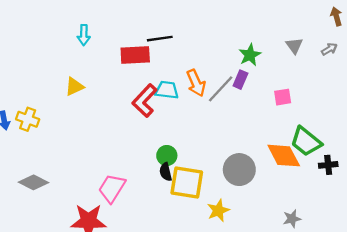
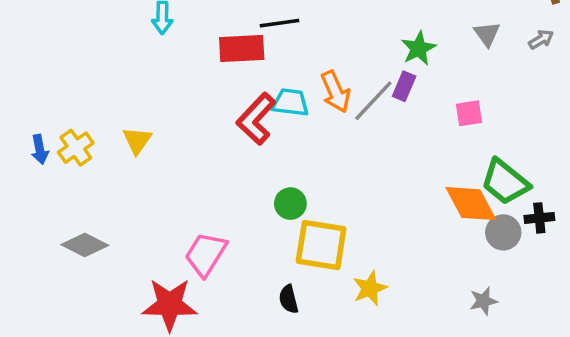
yellow triangle: (74, 87) -> (137, 140), moved, turned -30
yellow cross: (28, 119) -> (76, 148), turned 35
gray circle: (239, 170) -> (503, 232), moved, size x0.7
black semicircle: (166, 172) -> (289, 299), moved

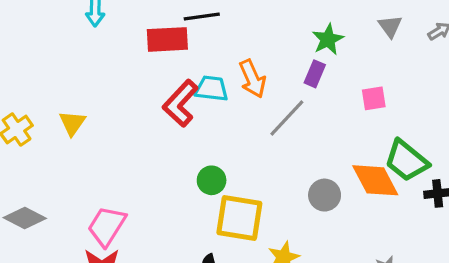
gray line: (373, 101) -> (287, 118), moved
gray circle: (503, 232) -> (325, 195), moved
pink trapezoid: (206, 254) -> (107, 226), moved

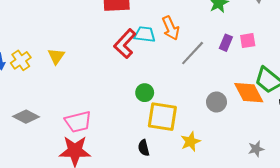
purple rectangle: (315, 74) -> (226, 43), moved
pink trapezoid: (107, 226) -> (78, 122), turned -136

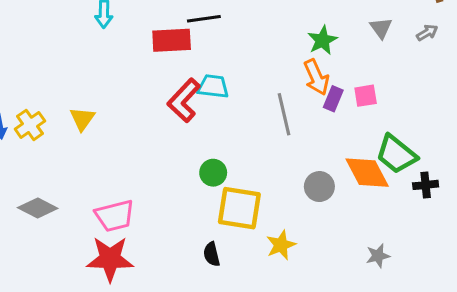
orange arrow: (171, 28) -> (316, 77), moved
gray line: (193, 53) -> (284, 114), turned -56

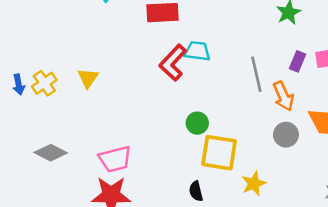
orange arrow: (316, 77) -> (283, 96), moved

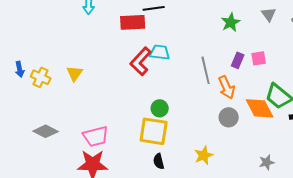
yellow cross: (44, 83) -> (41, 77), turned -30
blue arrow: (19, 85) -> (20, 69), moved
yellow square: (219, 153) -> (154, 131), moved

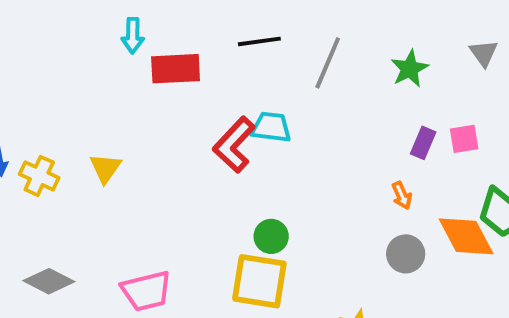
red rectangle: (133, 22) -> (176, 69), moved
gray line: (206, 70) -> (328, 63), moved, turned 36
orange arrow: (227, 87) -> (402, 195), size x0.6

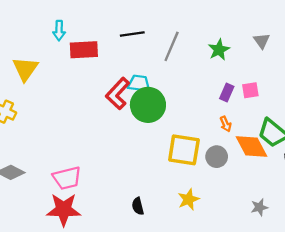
yellow triangle: (105, 168) -> (25, 69), moved, size x1.4
orange arrow: (402, 195) -> (226, 124), moved
green circle: (271, 236) -> (148, 105), moved, size x1.8
yellow square: (259, 281) -> (184, 150), moved

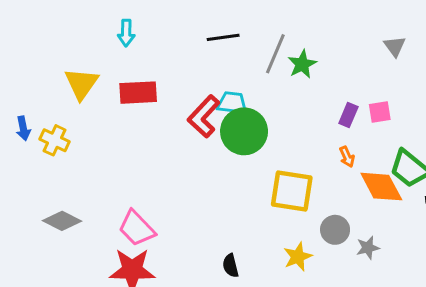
red rectangle: (84, 50) -> (138, 93), moved
green star: (219, 50) -> (302, 64), moved
gray circle: (217, 157) -> (335, 230), moved
pink trapezoid: (67, 178) -> (137, 228), turned 60
gray star: (259, 207) -> (368, 248), moved

